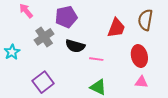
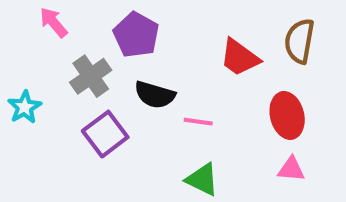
purple pentagon: (66, 17) -> (136, 35), turned -30
red trapezoid: (116, 28) -> (240, 58), turned 105
purple square: (43, 82) -> (105, 134), moved

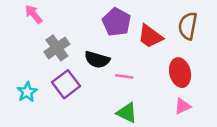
purple pentagon: (136, 35) -> (117, 22), moved
cyan star: (25, 107) -> (27, 92), moved
pink triangle: (291, 169) -> (183, 106), turned -30

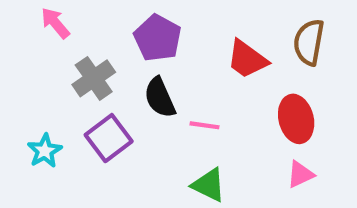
purple pentagon: (117, 22) -> (158, 38), moved
black semicircle: (97, 60) -> (160, 98), turned 50

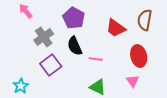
cyan star: (45, 151) -> (21, 86), moved
pink triangle: (300, 174) -> (133, 81), moved, turned -40

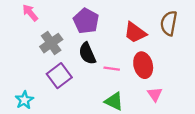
red ellipse: (139, 56) -> (143, 65), moved

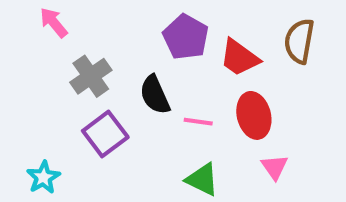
purple pentagon: (86, 21) -> (186, 37), moved

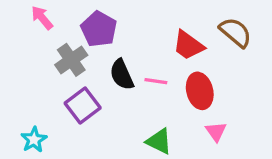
purple pentagon: (186, 37) -> (99, 29), moved
brown semicircle: (299, 41) -> (236, 32), turned 120
pink line: (198, 122) -> (156, 81), moved

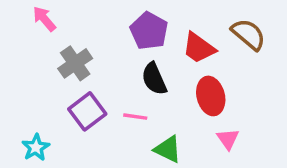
purple pentagon: (99, 29) -> (149, 31), moved
black semicircle: (122, 75) -> (154, 79), moved
pink line: (156, 81) -> (135, 117), moved

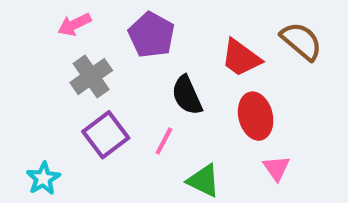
pink arrow: (44, 19) -> (75, 24), moved, turned -76
purple pentagon: (149, 31) -> (152, 35), moved
pink line: (135, 117) -> (164, 141), turned -70

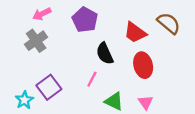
gray cross: (91, 77) -> (36, 41), moved
purple square: (106, 135) -> (49, 87), moved
pink triangle: (276, 168) -> (145, 102), moved

